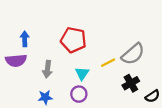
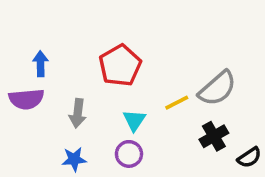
red pentagon: (73, 40) -> (120, 65), turned 30

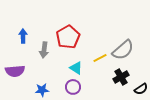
purple semicircle: (26, 99) -> (15, 71), moved
gray arrow: (78, 113) -> (44, 50), moved
cyan triangle: (134, 120) -> (76, 68), turned -32

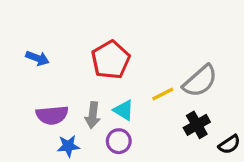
blue arrow: (23, 36) -> (37, 58), turned 112
gray arrow: (44, 50) -> (93, 115), moved
purple semicircle: (15, 71) -> (52, 115), moved

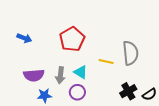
gray semicircle: (200, 81) -> (130, 53), turned -55
yellow line: (163, 94) -> (106, 61), turned 40
black cross: (197, 125) -> (128, 91), moved

